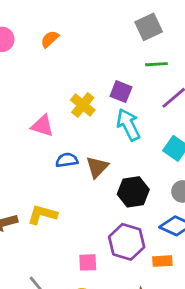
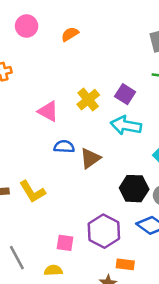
cyan arrow: (128, 125) -> (126, 125), turned -64
black hexagon: (133, 192) -> (134, 189), moved
yellow L-shape: (42, 215) -> (32, 192), turned -148
orange rectangle: (162, 261) -> (125, 264), moved

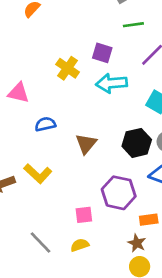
pink triangle: (48, 111) -> (18, 93), moved
blue semicircle: (64, 147) -> (45, 124), moved
brown triangle: (90, 158) -> (86, 144), moved

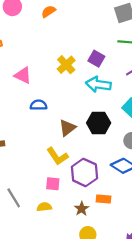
black hexagon: (137, 143) -> (99, 123), moved
yellow L-shape: (38, 174) -> (57, 156), moved
brown star: (137, 243) -> (82, 209), moved

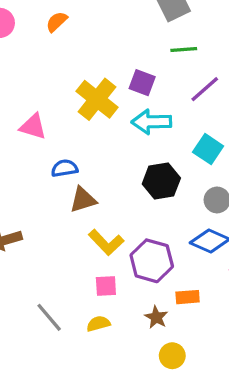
yellow cross: (66, 65) -> (97, 99), size x1.4
brown triangle: (67, 128) -> (83, 200), moved, turned 30

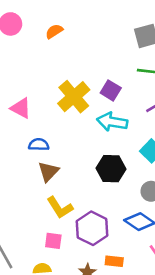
brown triangle: (83, 200) -> (48, 171), turned -40

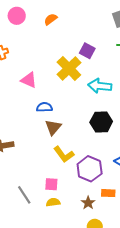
purple square: (111, 90) -> (87, 51), moved
pink square: (53, 241) -> (51, 184), moved

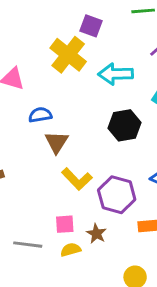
gray line: (24, 195) -> (28, 245), turned -42
brown star: (88, 203) -> (96, 234), moved

